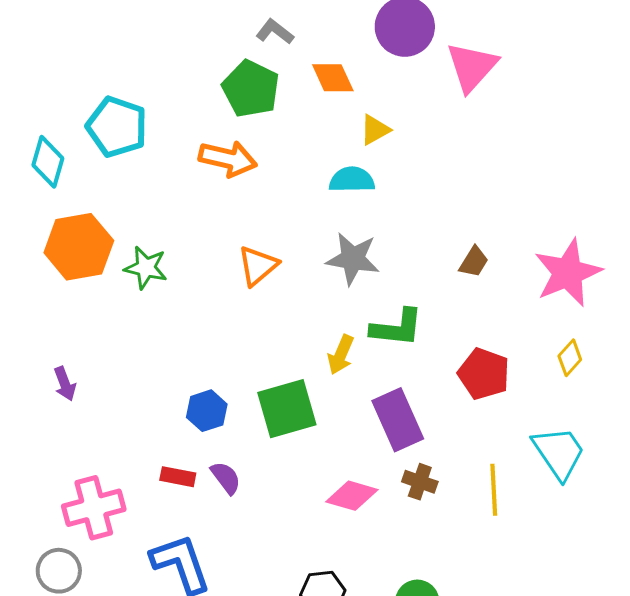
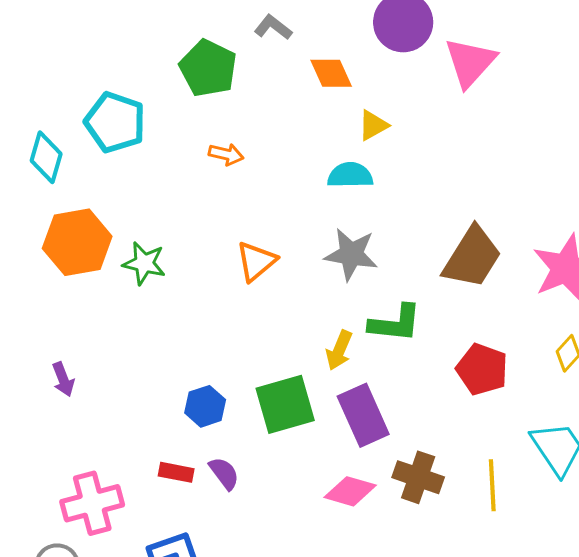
green pentagon: (251, 89) -> (208, 68), moved
orange arrow: (228, 159) -> (226, 154), size x0.6
brown trapezoid: (474, 262) -> (472, 257), size x2.0
purple rectangle: (398, 420) -> (363, 415), moved
brown cross: (420, 482) -> (418, 477), size x1.4

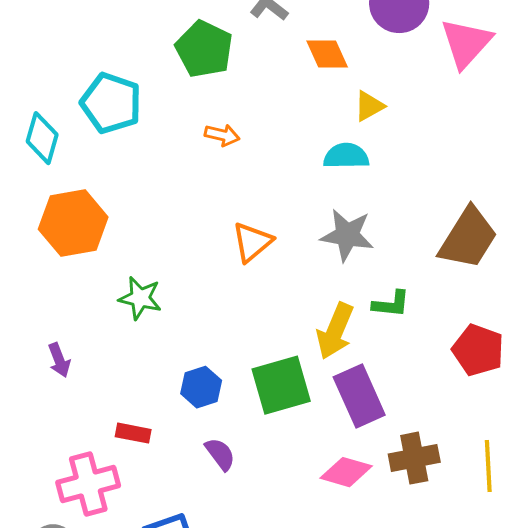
green star: (144, 263) -> (140, 298), moved
green L-shape: (395, 323) -> (391, 304), size x0.7
yellow arrow: (339, 350) -> (335, 331), size x1.4
red rectangle: (176, 472) -> (133, 433), moved
brown cross: (418, 477) -> (414, 458), turned -30

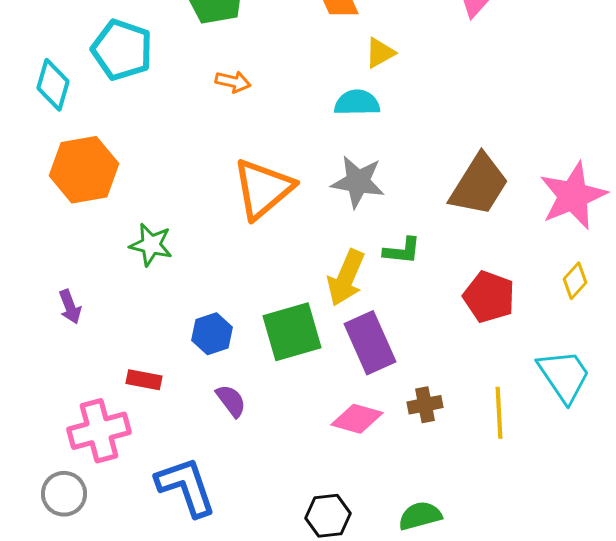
orange triangle: (252, 242) -> (263, 189), size x1.5
brown cross: (414, 458) -> (425, 405), size x0.7

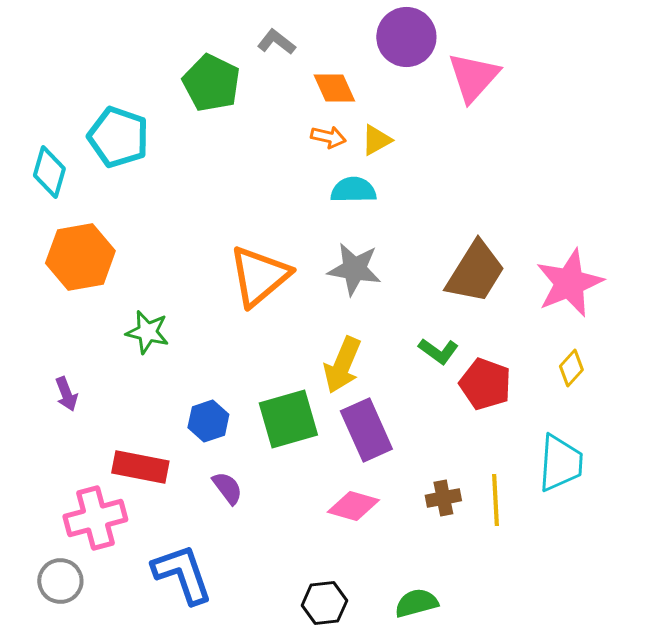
orange arrow: (233, 82) -> (328, 137), moved
green L-shape: (402, 251) -> (438, 351), moved, turned 30
cyan trapezoid: (564, 376) -> (560, 463), turned 38
red rectangle: (144, 380) -> (140, 467), size x1.6
brown cross: (425, 405) -> (443, 498), moved

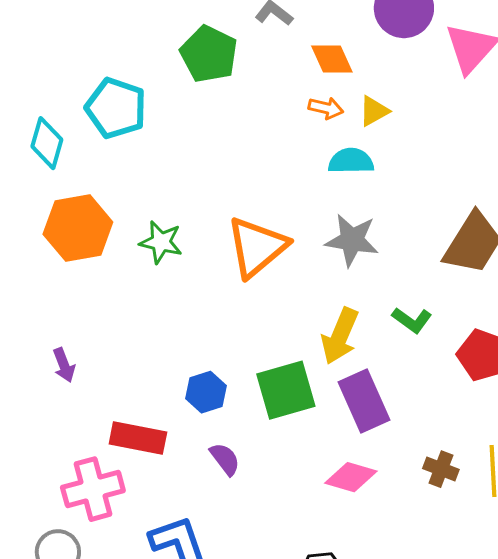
green star: (147, 332) -> (161, 242), moved
green L-shape: (438, 351) -> (412, 320), moved
brown cross: (443, 498) -> (441, 469), turned 32

